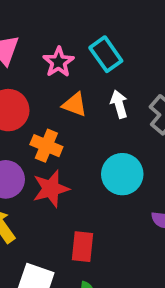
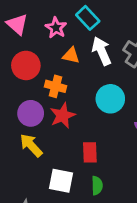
white arrow: (119, 104) -> (102, 51), size x1.5

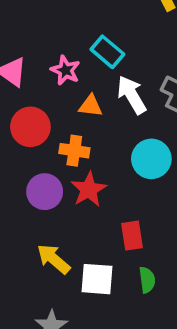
yellow arrow: (31, 145) -> (54, 259), moved

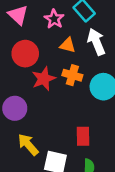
orange cross: (74, 151) -> (72, 75), moved
red star: (89, 189) -> (44, 79), moved
purple circle: (45, 192) -> (15, 108), moved

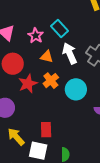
orange cross: (72, 75) -> (51, 81), turned 35
red rectangle: (83, 136) -> (46, 130), moved

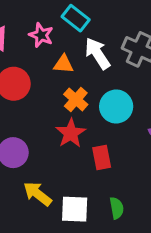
red star: (28, 84) -> (71, 133), moved
red rectangle: (46, 130) -> (102, 158), moved

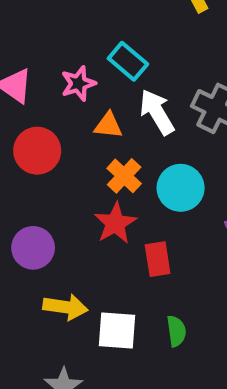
pink star: (41, 35) -> (78, 83), turned 30
yellow arrow: (38, 194) -> (65, 307), turned 148

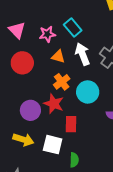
red star: (115, 223) -> (54, 104), turned -30
purple circle: (33, 248) -> (30, 110), moved
white square: (117, 331) -> (53, 145), moved

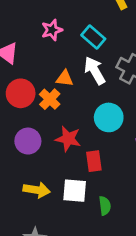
cyan rectangle: (73, 27) -> (93, 37), moved
pink star: (47, 34) -> (52, 30), moved
orange cross: (62, 82) -> (50, 99), moved
purple circle: (30, 110) -> (28, 141), moved

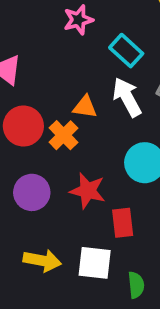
pink star: (52, 30) -> (78, 20), moved

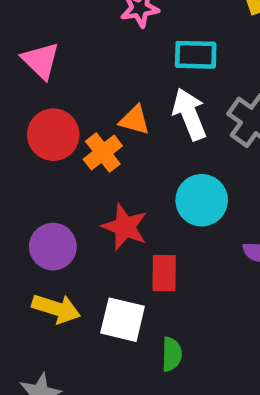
cyan rectangle: (126, 51) -> (196, 55), turned -48
purple circle: (32, 192) -> (53, 247), moved

